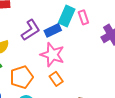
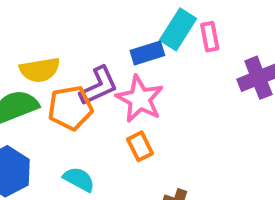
purple L-shape: (31, 30) -> (99, 86), moved
orange pentagon: (21, 77) -> (70, 108), moved

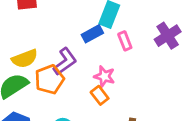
pink rectangle: (210, 37) -> (125, 41), moved
pink star: (140, 99) -> (104, 76), moved, size x0.7

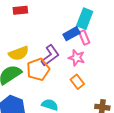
pink rectangle: (125, 41) -> (84, 38), moved
pink star: (104, 76) -> (77, 58), moved

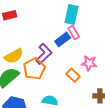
blue rectangle: (72, 34) -> (63, 39), moved
pink star: (77, 58) -> (89, 63), moved

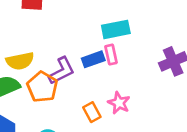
cyan rectangle: (71, 15) -> (116, 29), turned 48
orange pentagon: (34, 69) -> (42, 87), turned -30

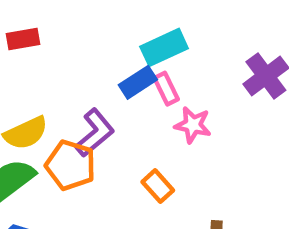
blue rectangle: (93, 59) -> (138, 82), moved
pink star: (119, 103) -> (193, 125), moved

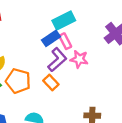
purple L-shape: (95, 133) -> (57, 60), moved
orange rectangle: (158, 186) -> (51, 83), moved

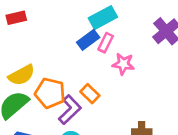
pink rectangle: (65, 41) -> (106, 43), turned 56
purple L-shape: (57, 60) -> (70, 110), moved

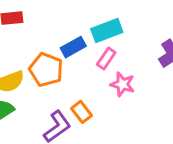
blue rectangle: (88, 40) -> (73, 47), moved
orange pentagon: (50, 93) -> (46, 70), moved

